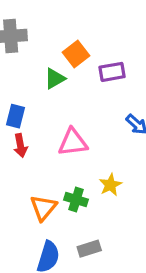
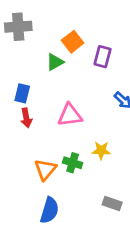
purple rectangle: (112, 72) -> (103, 57), turned -65
yellow star: (110, 185) -> (101, 151), turned 30
gray rectangle: (89, 249) -> (112, 204), moved, turned 36

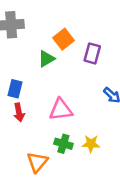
green cross: (73, 163) -> (63, 144), moved

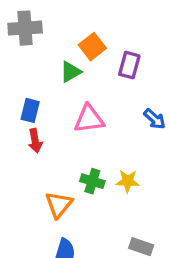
pink triangle: (61, 110) -> (89, 119), moved

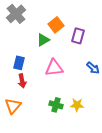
gray cross: (25, 28) -> (16, 14), turned -36
orange triangle: (59, 205) -> (13, 106), moved

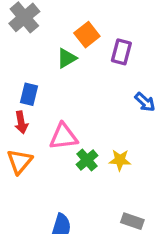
pink triangle: (54, 68) -> (63, 136), moved
red arrow: (22, 81) -> (21, 122), moved
green cross: (56, 105) -> (87, 160), turned 32

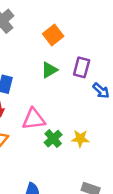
purple rectangle: (121, 52) -> (82, 67), moved
green triangle: (67, 58) -> (49, 70), moved

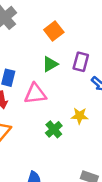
pink triangle: (34, 119) -> (35, 94), moved
yellow star: (80, 139) -> (80, 116), moved

